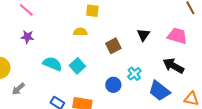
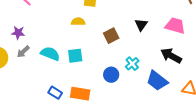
purple star: (27, 37) -> (18, 33), moved
cyan square: (77, 66) -> (75, 56), turned 35
gray arrow: (18, 89) -> (23, 52), moved

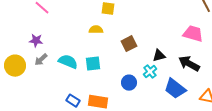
black triangle: (141, 25) -> (159, 56), moved, turned 40

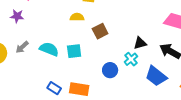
purple star: (36, 41) -> (17, 16), moved
brown square: (129, 44) -> (100, 31), moved

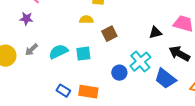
black triangle: (140, 43) -> (155, 33), moved
cyan semicircle: (49, 49) -> (58, 52), turned -48
cyan cross: (131, 59) -> (140, 62), size x1.5

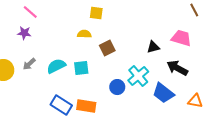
blue rectangle: (63, 91) -> (61, 105), size x1.5

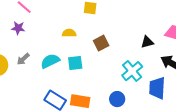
yellow semicircle: (84, 34) -> (69, 33), moved
blue circle: (117, 87) -> (117, 99), moved
blue trapezoid: (163, 93) -> (157, 88), turned 55

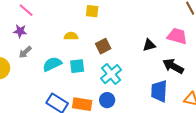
gray arrow: (23, 59) -> (25, 52), moved
cyan cross: (132, 71) -> (111, 74), moved
blue circle: (117, 99) -> (107, 100), moved

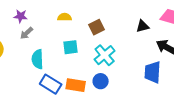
purple star: (20, 31) -> (21, 16), moved
gray arrow: (25, 52) -> (27, 33), moved
cyan semicircle: (52, 64) -> (38, 59), moved, turned -66

